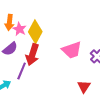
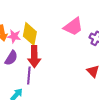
pink trapezoid: (72, 50) -> (73, 27), moved

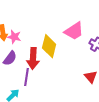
yellow diamond: (30, 34) -> (49, 46), moved

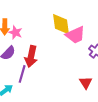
yellow diamond: (49, 46) -> (61, 24), moved, turned -30

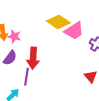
yellow diamond: (61, 24) -> (58, 22), turned -40

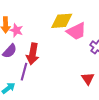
yellow diamond: (58, 22) -> (62, 21), turned -45

